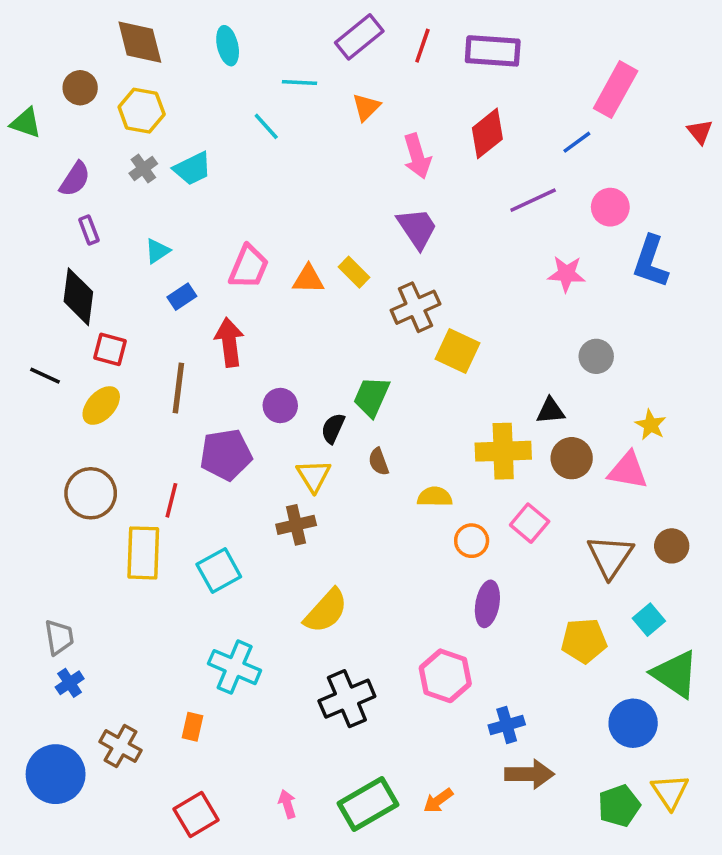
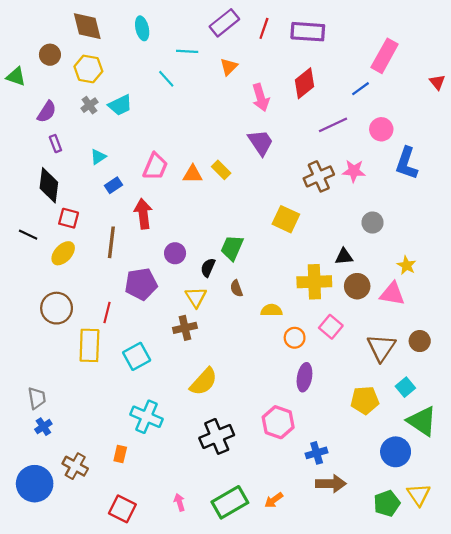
brown cross: (415, 307) -> (319, 176), moved
red square: (196, 815) -> (122, 509), turned -32

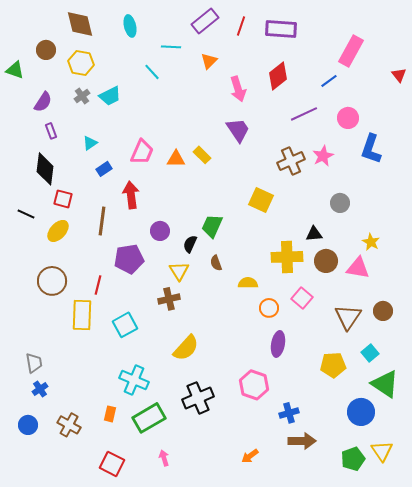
pink star: (354, 171) -> (323, 156), turned -30
blue circle: (35, 484) -> (28, 425), moved, size x0.6
green rectangle: (230, 502) -> (149, 418), moved

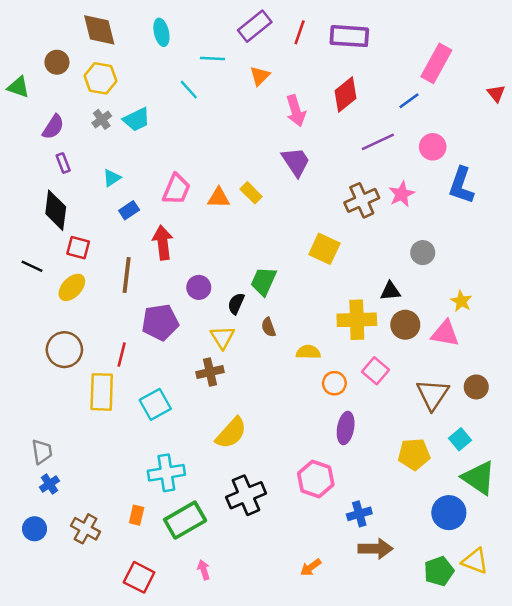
cyan cross: (134, 380) -> (166, 473), turned -32
yellow triangle: (382, 451) -> (475, 561), turned -35

